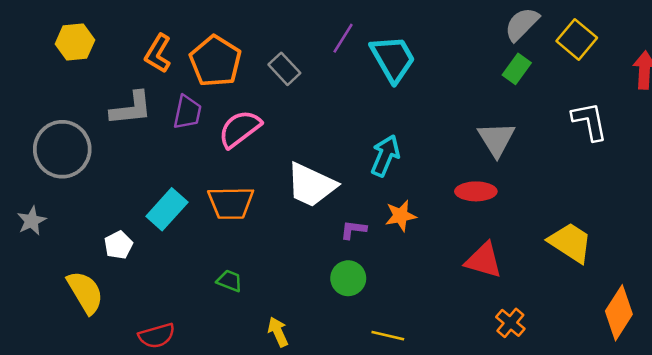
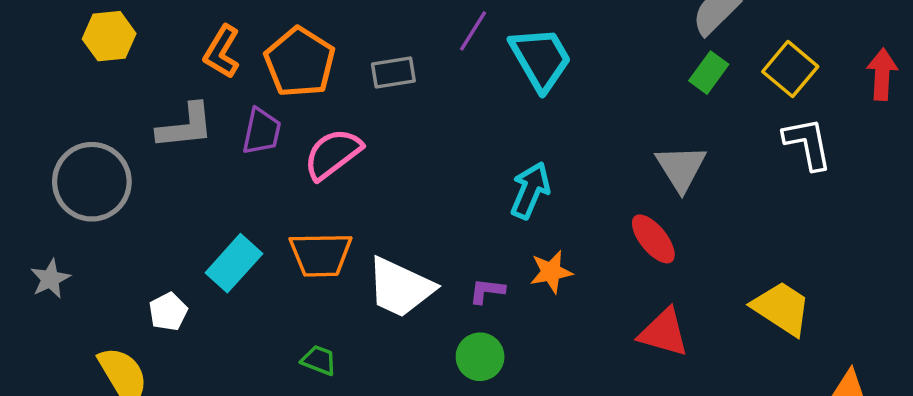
yellow square: (577, 39) -> (790, 69), moved
gray rectangle: (284, 69) -> (393, 73), turned -56
white trapezoid: (311, 185) -> (400, 287), moved
red ellipse: (476, 191) -> (653, 239), turned 51

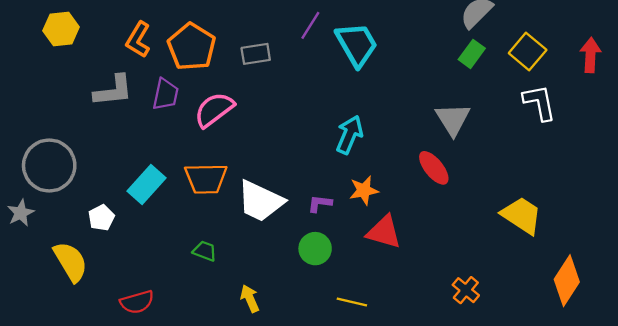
gray circle: (92, 182) -> (49, 165), moved
gray star: (50, 279) -> (21, 213), moved
red triangle: (664, 332) -> (384, 232), moved

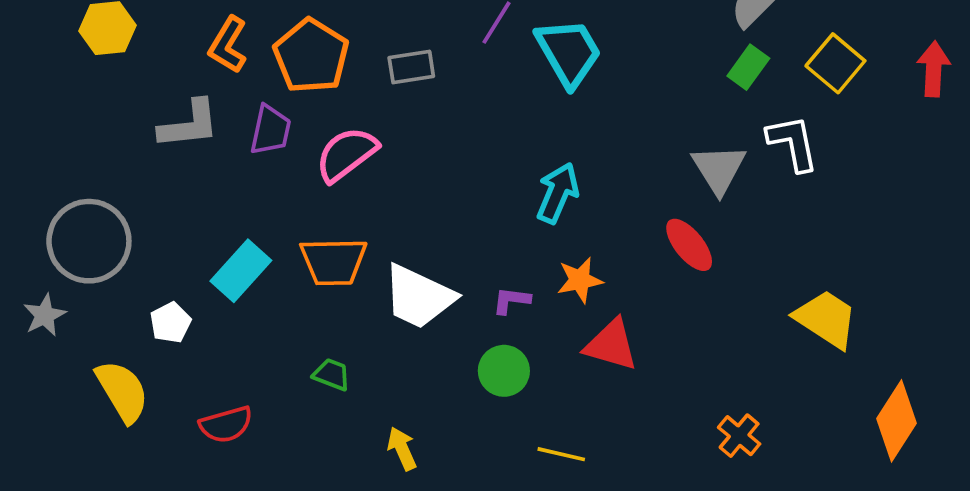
white L-shape: (539, 103) -> (793, 143), moved
red semicircle: (137, 302) -> (226, 425), moved

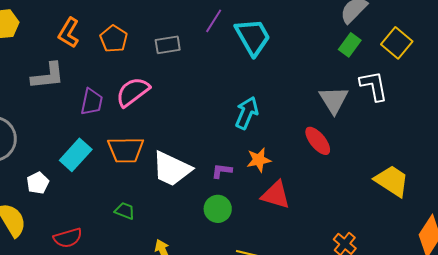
orange pentagon: (311, 56) -> (114, 39), size x0.7
purple trapezoid: (270, 130) -> (92, 102), moved

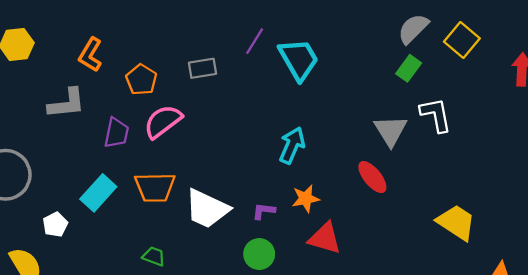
orange pentagon: (114, 39) -> (141, 80), moved
yellow square: (397, 43) -> (462, 40), moved

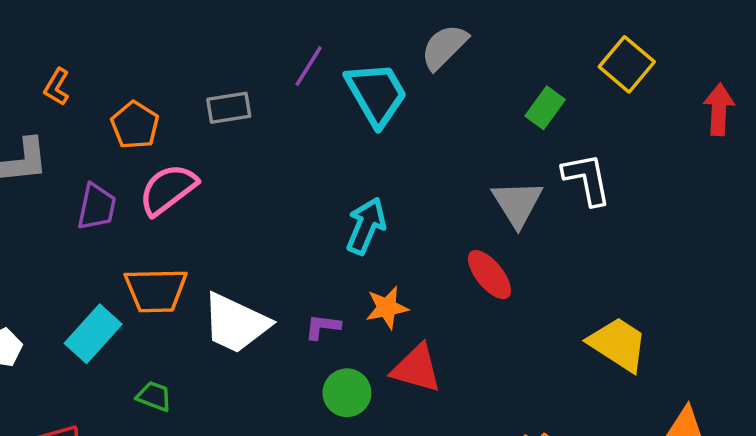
gray semicircle: (413, 29) -> (444, 47), moved
orange L-shape: (90, 55) -> (57, 87), size x0.7
cyan rectangle: (98, 193) -> (93, 334), moved
green circle: (259, 254) -> (347, 393), moved

